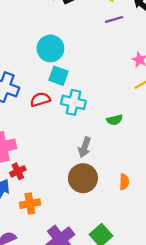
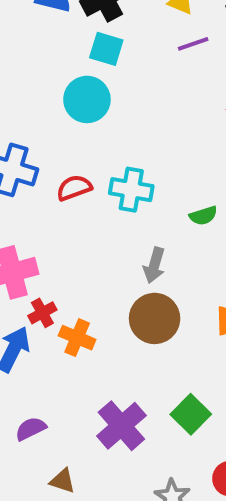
cyan square: (58, 76) -> (106, 49), moved
orange cross: (30, 204) -> (77, 338), moved, turned 36

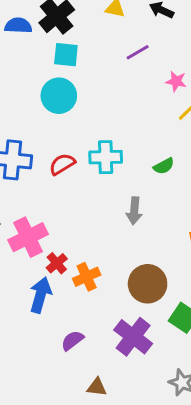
purple line: (193, 44) -> (138, 52), moved
brown circle: (155, 318) -> (148, 284), moved
orange cross: (77, 338) -> (87, 277), turned -36
purple semicircle: (31, 429) -> (72, 340), moved

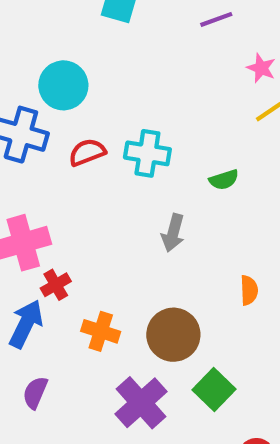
cyan circle: (59, 96) -> (63, 85), moved
orange cross: (87, 277) -> (101, 331), moved, turned 32
purple semicircle: (72, 340) -> (35, 393), moved, turned -40

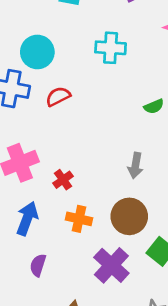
cyan cross: (147, 153) -> (111, 48), moved
gray arrow: (173, 233) -> (135, 165), moved
red cross: (56, 285) -> (63, 180), moved

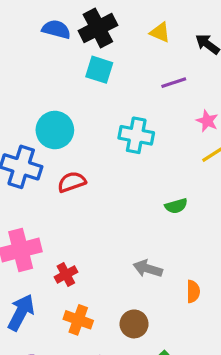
gray arrow: (135, 165) -> (148, 269), turned 90
brown circle: (129, 216) -> (134, 324), size x0.7

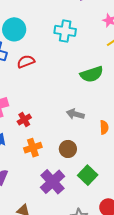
green semicircle: (176, 206) -> (92, 74), size x1.6
orange cross: (78, 320) -> (33, 148), turned -36

